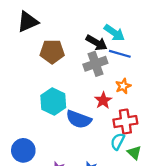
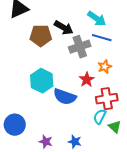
black arrow: (97, 43) -> (64, 28), moved

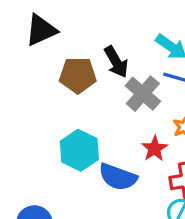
black arrow: (64, 28) -> (116, 62), turned 30
gray cross: (80, 47) -> (143, 94), turned -30

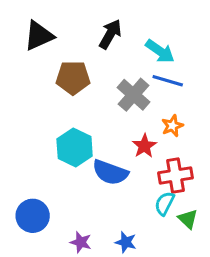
black arrow: (116, 62) -> (110, 34), moved, turned -120

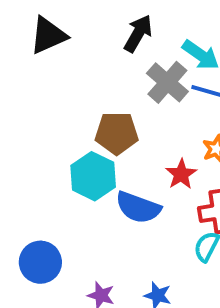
brown pentagon: (73, 78) -> (117, 133), moved
gray cross: (134, 95) -> (167, 82), moved

